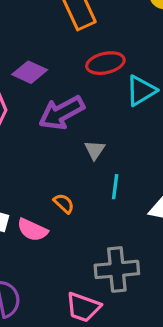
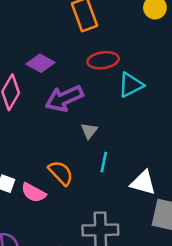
orange semicircle: (64, 203) -> (61, 173), size x1.5

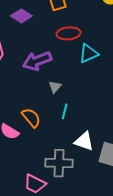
purple diamond: (40, 63) -> (21, 16), moved
white triangle: (143, 183) -> (84, 141), moved

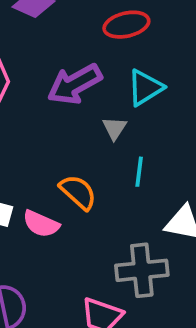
cyan triangle: (89, 53) -> (145, 88), moved

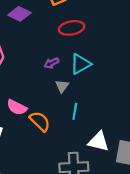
purple arrow: (75, 84) -> (51, 63), moved, size x0.5
pink semicircle: (41, 224) -> (17, 107), moved

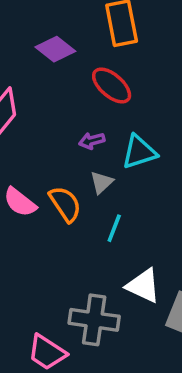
red ellipse: (71, 28) -> (112, 85), moved, turned 40
orange semicircle: (40, 121) -> (65, 204), moved

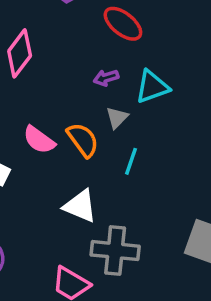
white triangle: (143, 286) -> (80, 206), moved

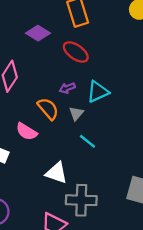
orange semicircle: (83, 140) -> (48, 109), moved
cyan line: (131, 161) -> (87, 141), turned -66

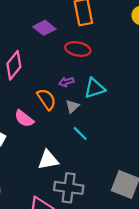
red ellipse: (76, 52) -> (78, 49), turned -30
white triangle: (56, 173) -> (48, 160), turned -35

